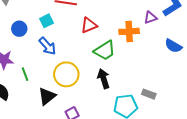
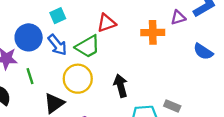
blue circle: (19, 29) -> (29, 37), moved, size x1.5
green trapezoid: (105, 50) -> (88, 46), moved

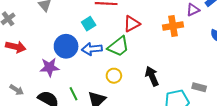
blue arrow: (57, 45) -> (92, 49), turned 132
green line: (30, 76) -> (74, 94), moved
yellow circle: (78, 79) -> (114, 76), size x0.6

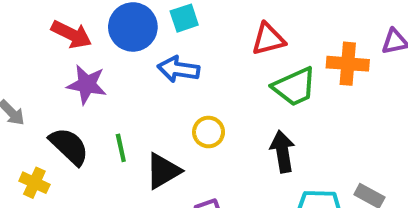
blue circle: (66, 46) -> (133, 27), moved
red arrow: (16, 47) -> (71, 34), moved
green trapezoid: (118, 47) -> (294, 87), moved

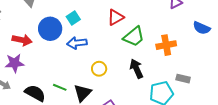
orange cross: (348, 64) -> (166, 45), moved
purple star: (87, 84) -> (15, 63), moved
green line: (121, 148) -> (60, 87), turned -40

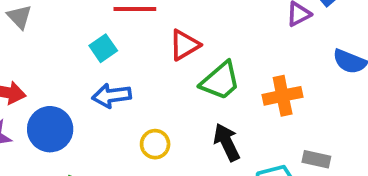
blue circle: (50, 29) -> (50, 129), moved

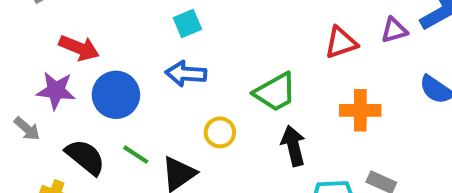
red triangle: (184, 45) -> (341, 43), moved
green trapezoid: (220, 81) -> (275, 92), moved

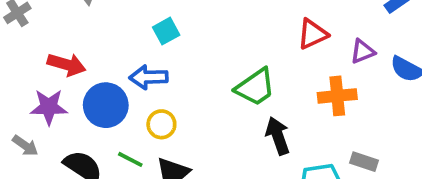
purple triangle: (394, 30) -> (362, 51), moved
blue arrow: (186, 74) -> (149, 77), moved
yellow circle: (220, 132) -> (161, 124), moved

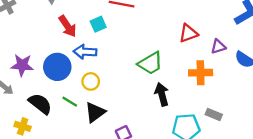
red arrow: (66, 65) -> (68, 26), moved, turned 35

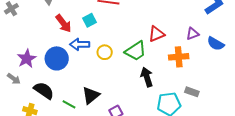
red triangle: (188, 33) -> (157, 34), moved
purple star: (22, 65) -> (27, 59), turned -30
yellow circle: (91, 81) -> (105, 52), moved
green line: (70, 102) -> (69, 104), moved

